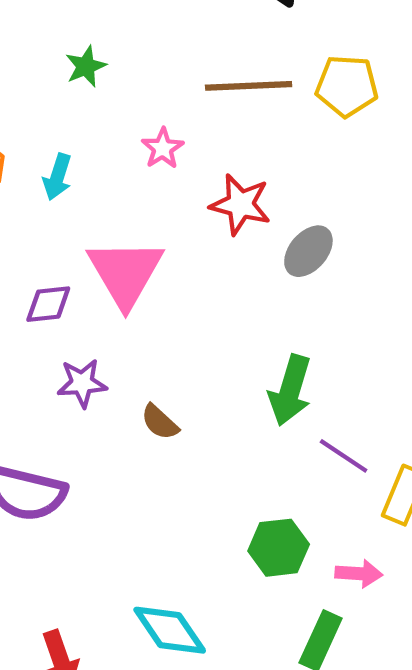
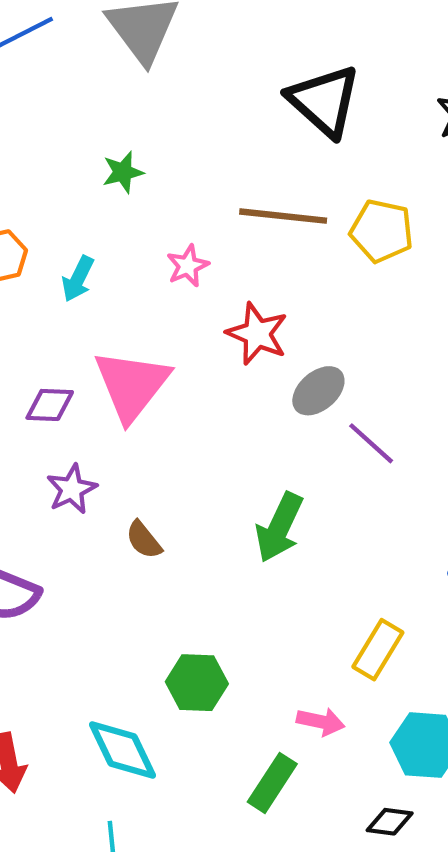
purple star: (82, 383) -> (72, 489), turned -30
purple line: (344, 456) -> (371, 443), moved
green hexagon: (279, 548) -> (197, 683), moved

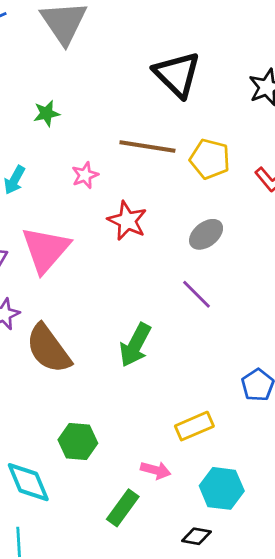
gray ellipse: (318, 391) -> (206, 234), moved
brown semicircle: (144, 540) -> (48, 349), size x2.0
yellow rectangle: (378, 650) -> (194, 426), turned 33

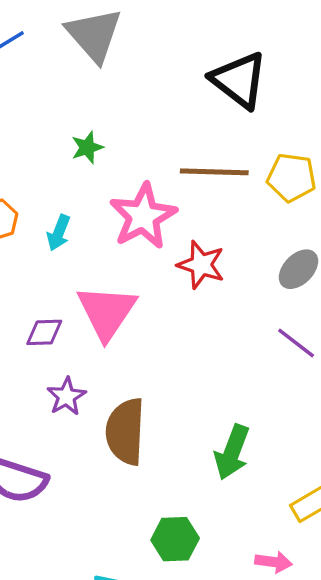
pink star: (85, 175) -> (143, 216), size x2.0
green arrow: (135, 345) -> (232, 452), moved
brown semicircle: (48, 349) -> (125, 432), turned 46

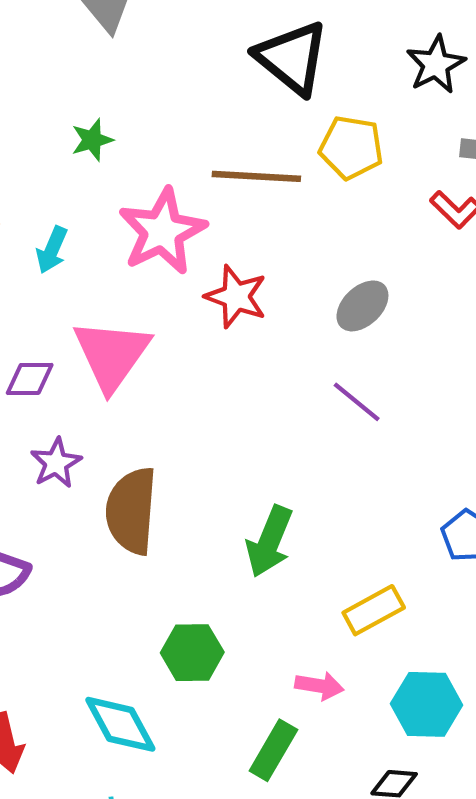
yellow pentagon: (292, 178) -> (351, 147), moved

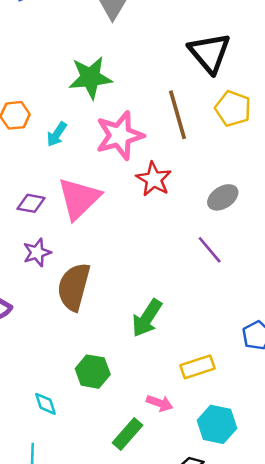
green star: (92, 140) -> (90, 78), size x1.8
brown line: (256, 176) -> (177, 115), turned 60
cyan diamond: (120, 724) -> (45, 404), size x0.6

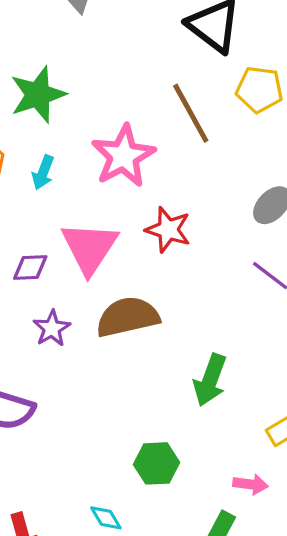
green star: (90, 78) -> (38, 95), moved
red star: (154, 179) -> (168, 230), moved
brown semicircle: (74, 287) -> (128, 317), moved, turned 75

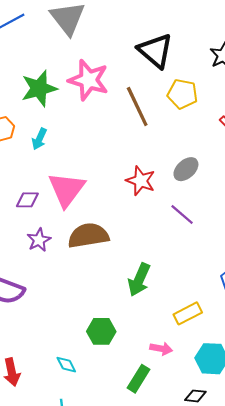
pink star: (123, 156) -> (89, 80), moved, turned -30
red star: (168, 230) -> (141, 181), moved

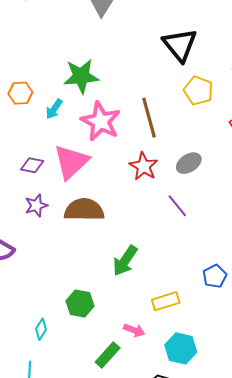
pink star: (89, 80) -> (101, 121), moved
green star: (39, 88) -> (81, 76), moved
brown line: (137, 106) -> (149, 118), moved
cyan diamond: (66, 365) -> (41, 329), turned 50

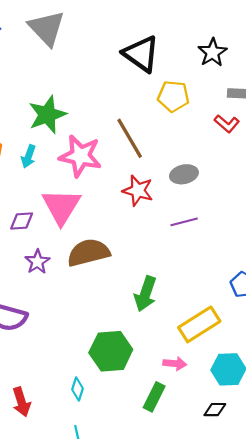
gray ellipse: (189, 163) -> (184, 174), turned 35
purple line: (177, 206) -> (184, 222), turned -50
yellow rectangle: (166, 301) -> (199, 324), size x1.4
green hexagon: (80, 303) -> (111, 351), size x1.4

